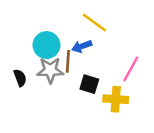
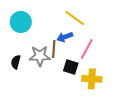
cyan circle: (46, 45) -> (21, 22), moved
pink line: (131, 69) -> (87, 49), moved
black semicircle: (20, 78) -> (16, 62), turned -144

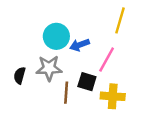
yellow line: (75, 18) -> (120, 20), moved, turned 70
cyan circle: (21, 22) -> (56, 36), moved
brown line: (54, 49) -> (66, 93), moved

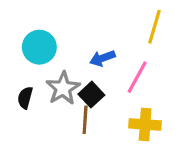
cyan circle: (56, 36) -> (39, 47), moved
gray star: (49, 68) -> (63, 88), turned -30
black square: (87, 82) -> (91, 95), moved, turned 30

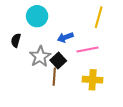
cyan circle: (39, 47) -> (37, 16), moved
pink line: (137, 77) -> (87, 49), turned 50
black semicircle: (25, 98) -> (16, 40), moved

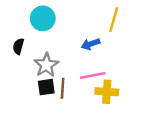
blue arrow: (65, 37) -> (91, 44), moved
pink line: (87, 49) -> (93, 75), moved
black square: (58, 61) -> (46, 87), moved, turned 35

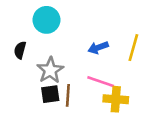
yellow line: (114, 20) -> (133, 48), moved
pink line: (93, 75) -> (101, 82), turned 30

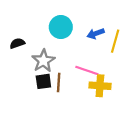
cyan circle: (46, 20) -> (61, 27), moved
blue arrow: (98, 48) -> (96, 34), moved
black semicircle: (20, 50) -> (17, 43), turned 56

